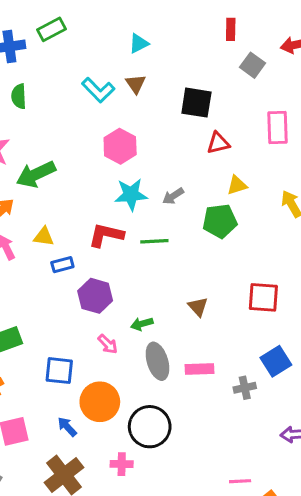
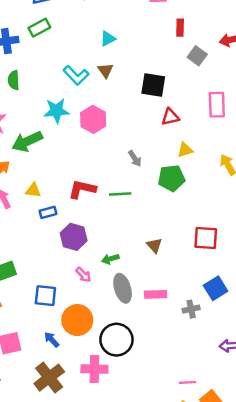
cyan star: (131, 195) -> (56, 111), moved
gray arrow: (173, 196) -> (135, 159), turned -91
pink cross: (122, 464) -> (94, 369), size x1.5

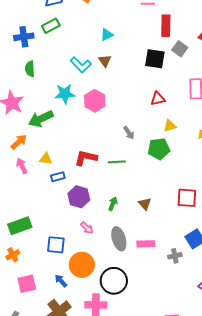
red rectangle: (180, 28) -> (166, 26), size x1.5
black square: (153, 85) -> (155, 59), moved
green arrow: (110, 259) -> (113, 204), moved, turned 128

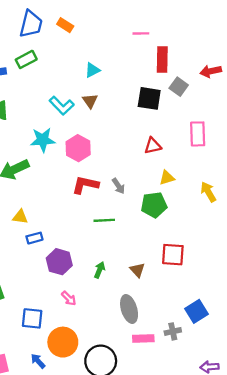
red L-shape: (86, 158) -> (85, 185), moved
red square: (187, 198) -> (173, 255), moved
gray ellipse: (119, 239) -> (129, 309), moved
pink rectangle: (146, 244) -> (143, 339), moved

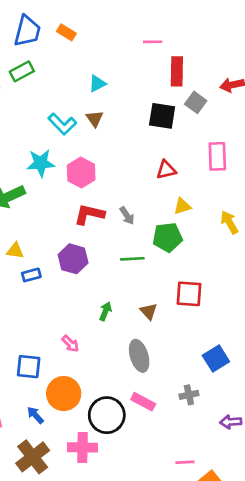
green line: (104, 220) -> (132, 259), moved
purple hexagon: (59, 262) -> (73, 259), moved
gray cross: (173, 331) -> (189, 395), moved
pink rectangle: (143, 339) -> (143, 402), moved, turned 30

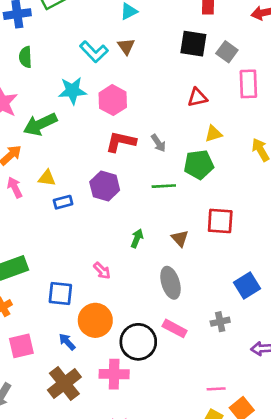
gray square: (196, 102) -> (227, 52), moved

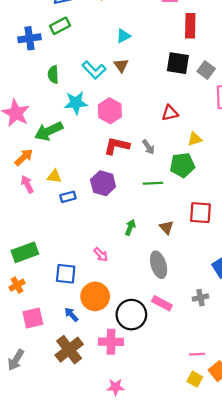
green semicircle: (25, 57) -> (53, 74), moved
red triangle: (197, 97) -> (170, 113), moved

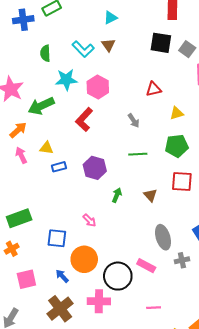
red L-shape: (117, 146) -> (84, 120), moved, turned -60
green pentagon: (182, 165) -> (177, 146), moved
purple hexagon: (103, 183) -> (95, 168), moved
gray ellipse: (159, 265) -> (163, 237), moved
pink line: (197, 354) -> (154, 308), moved

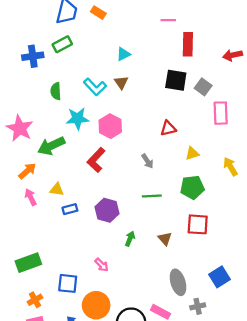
orange cross: (12, 249) -> (35, 300), moved

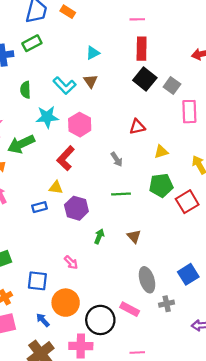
red rectangle: (188, 44) -> (142, 49), moved
black square: (176, 80) -> (145, 79), turned 30
yellow triangle: (57, 189) -> (56, 188), moved
red square: (198, 224) -> (187, 202), moved, turned -35

